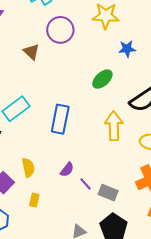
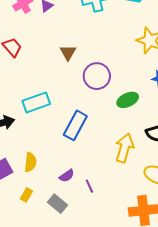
purple circle: (60, 30) -> (97, 76), moved
purple line: (85, 184) -> (89, 186), moved
gray rectangle: (108, 193) -> (58, 204), moved

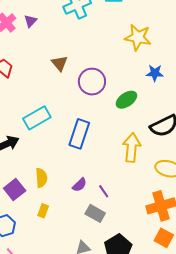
gray rectangle: (58, 204) -> (95, 213), moved

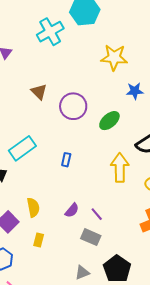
blue rectangle: (79, 134) -> (66, 160), size x0.5

